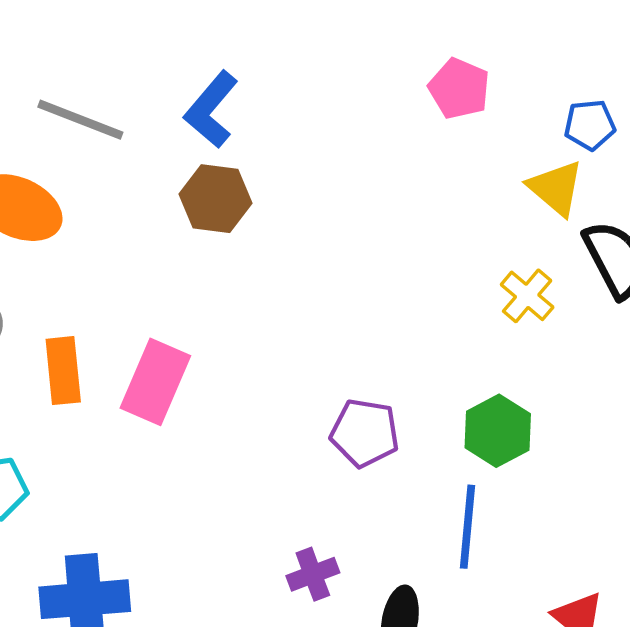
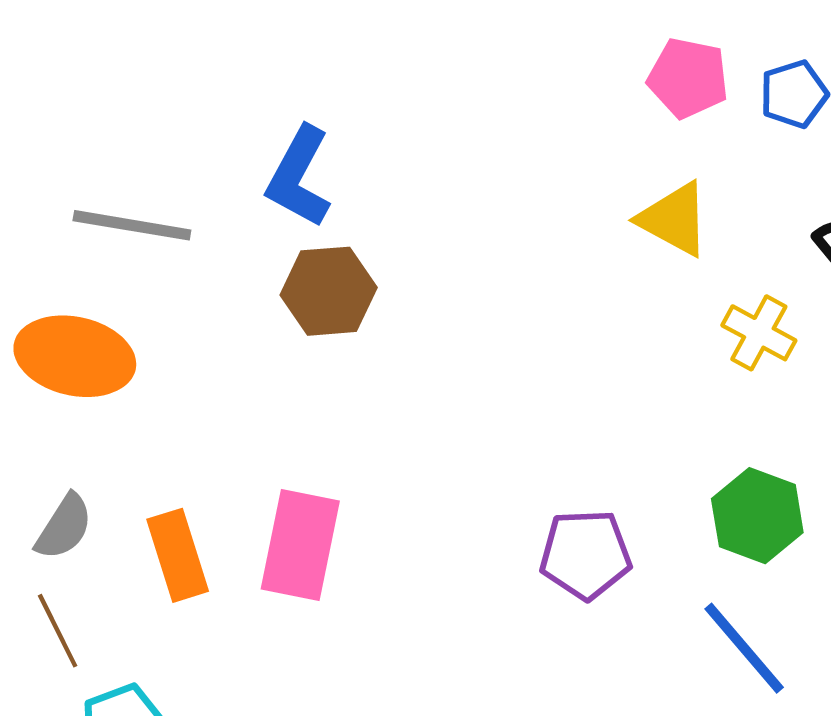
pink pentagon: (459, 89) -> (688, 78), moved
yellow triangle: (556, 188) -> (674, 219), moved
blue line: (468, 527) -> (744, 648), turned -34

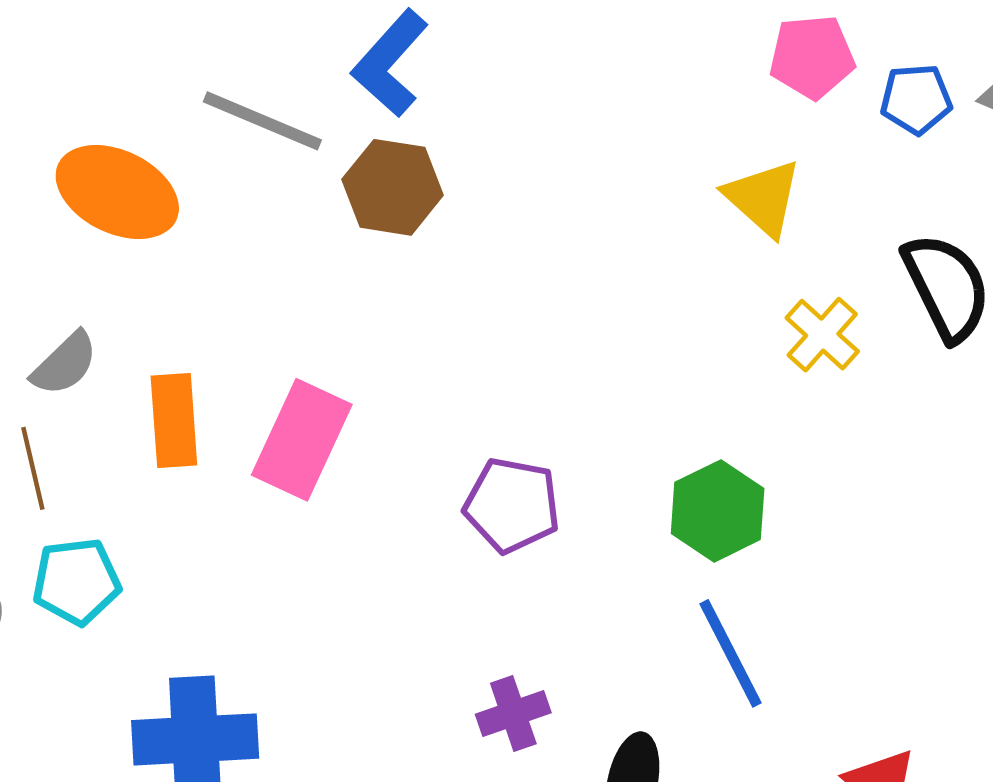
pink pentagon: (688, 78) -> (812, 57), turned -30
gray line: (132, 225) -> (262, 121), moved
green hexagon: (757, 516) -> (718, 511), moved
purple pentagon: (585, 554) -> (512, 505), moved

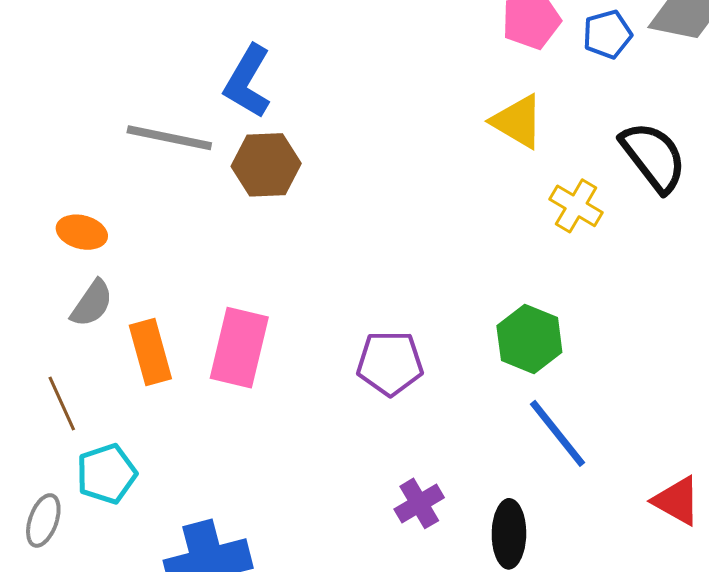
orange ellipse: (117, 192) -> (82, 232), moved, size x0.6
gray semicircle: (65, 364) -> (92, 303), moved

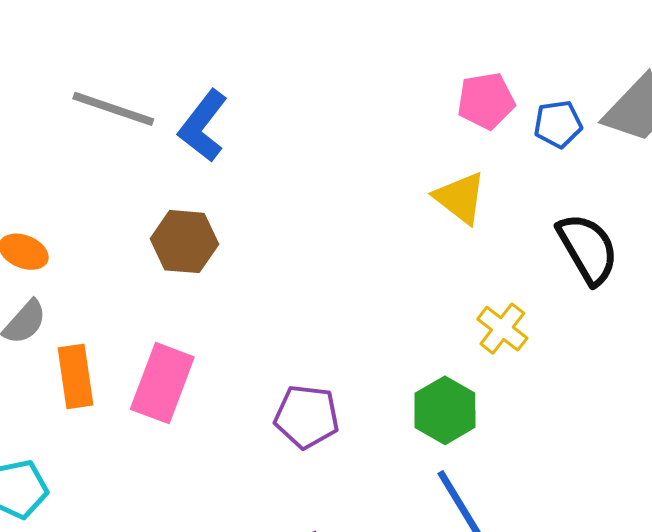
gray line: (169, 138) -> (113, 109), moved
brown hexagon: (266, 165) -> (184, 242), moved
yellow cross: (576, 206) -> (502, 329), moved

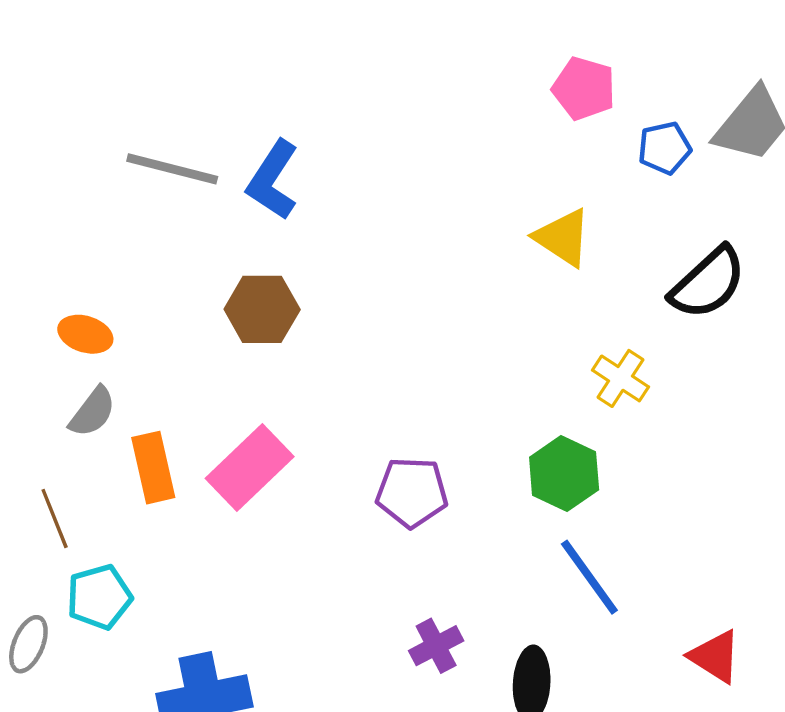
pink pentagon: (486, 101) -> (584, 88), moved, turned 30
black semicircle: (588, 249) -> (708, 283), turned 82
pink rectangle: (162, 383) -> (250, 468), turned 30

